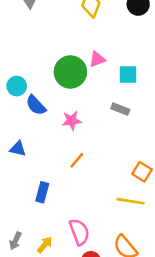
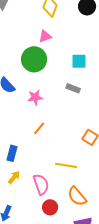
pink triangle: (97, 59) -> (45, 36), moved
yellow line: (131, 201) -> (66, 165), moved
yellow arrow: (45, 245) -> (14, 177), moved

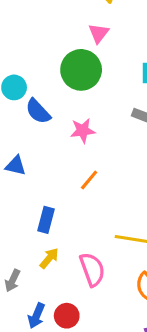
pink triangle: (45, 36) -> (99, 33), turned -32
red circle: (50, 207) -> (67, 316), moved

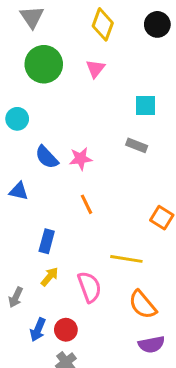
green circle: (81, 70) -> (44, 64), moved
blue semicircle: (38, 111) -> (47, 157), moved
orange line: (89, 180) -> (87, 204), turned -66

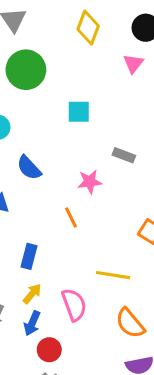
pink triangle: (95, 69) -> (133, 63), moved
cyan square: (146, 106) -> (79, 112), moved
pink star: (81, 159) -> (90, 182), moved
blue arrow: (38, 330) -> (32, 323), moved

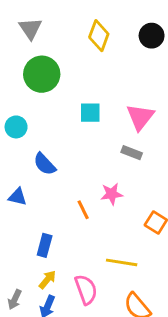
pink triangle: (133, 63) -> (140, 117), moved, size x1.5
pink star: (90, 182) -> (112, 194), moved

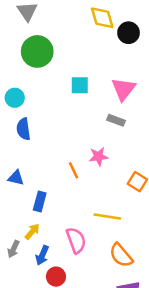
yellow diamond: (99, 36) -> (102, 18), moved, turned -36
black circle: (152, 36) -> (129, 33), moved
blue semicircle: (45, 164) -> (23, 129), moved, turned 35
blue triangle: (17, 197) -> (16, 178), moved
yellow arrow: (47, 280) -> (32, 232), moved

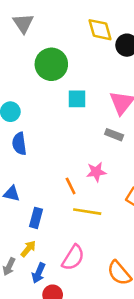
green circle: (37, 51) -> (51, 64), moved
yellow line: (107, 217) -> (87, 212), moved
pink semicircle: (76, 240) -> (73, 258), turned 52

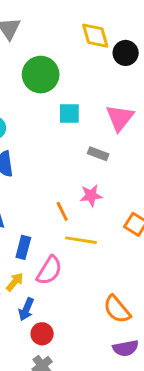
gray rectangle: (114, 135) -> (98, 154), moved
pink semicircle: (73, 258) -> (49, 270), moved

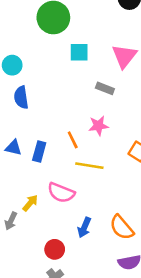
blue rectangle: (23, 247) -> (39, 151), moved
pink semicircle: (49, 270) -> (61, 193), turned 80
blue arrow: (26, 309) -> (84, 227), moved

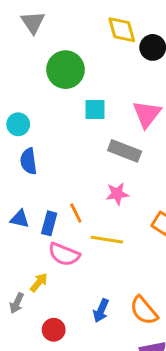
gray rectangle: (105, 88) -> (125, 151), size x1.5
orange line: (73, 140) -> (76, 213), moved
pink semicircle: (61, 193) -> (64, 254), moved
red circle: (55, 249) -> (54, 330), moved

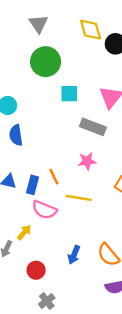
gray triangle: (33, 22) -> (38, 24), moved

